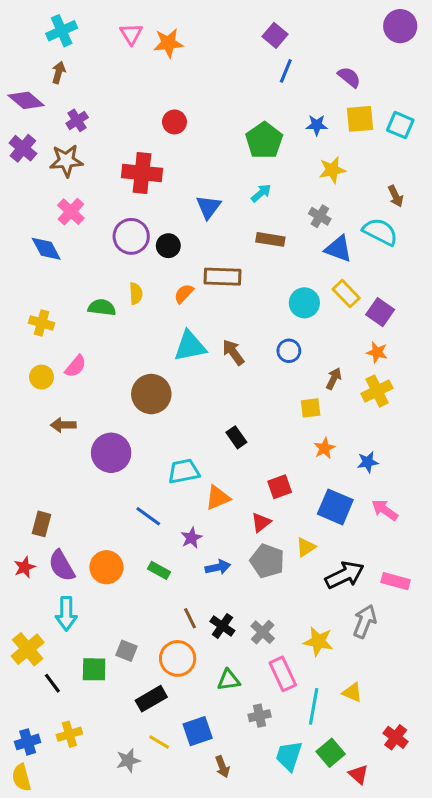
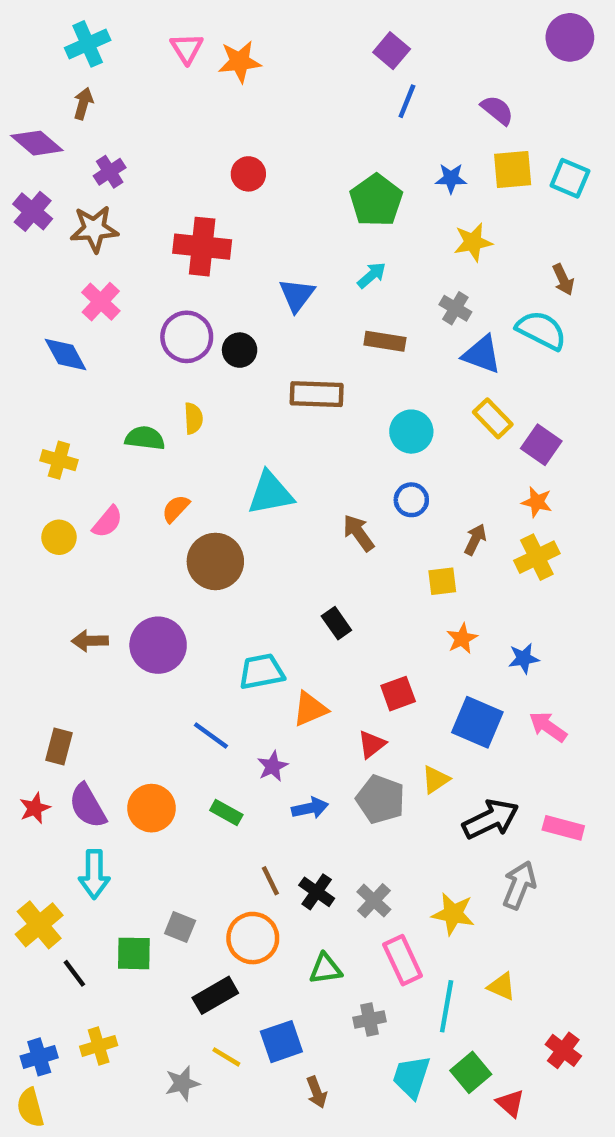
orange semicircle: (184, 294) -> (176, 509), moved
cyan circle: (304, 303) -> (411, 432), moved
brown arrow: (233, 352) -> (358, 533), moved
brown arrow: (63, 425) -> (90, 641), moved

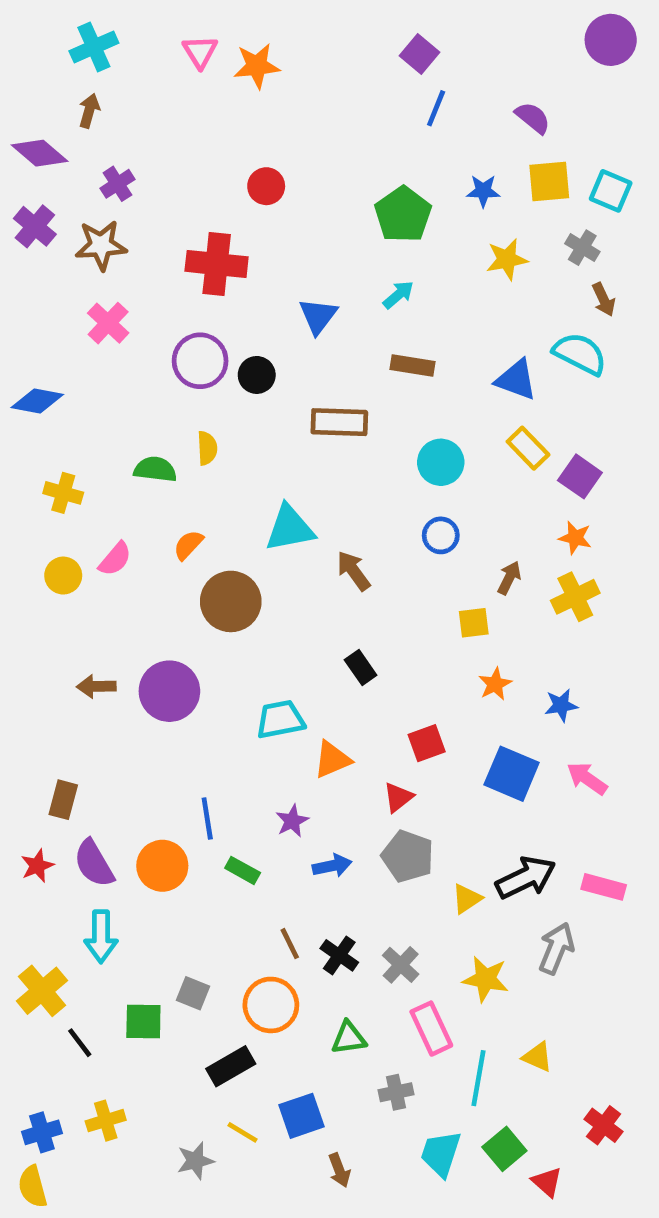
gray cross: (455, 308) -> (582, 248), moved
blue diamond: (66, 354) -> (37, 401), moved, turned -51
brown arrow: (358, 533) -> (353, 571), moved
blue line: (211, 735) -> (207, 819), moved, turned 45
yellow triangle: (436, 779) -> (467, 899), moved

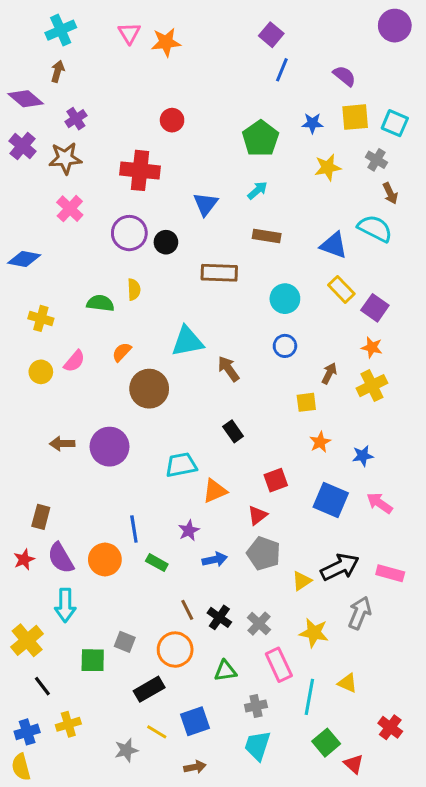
black line: (80, 1043) -> (42, 686), moved
cyan trapezoid: (441, 1154) -> (257, 746), moved
brown arrow: (339, 1170) -> (195, 767), moved, turned -80

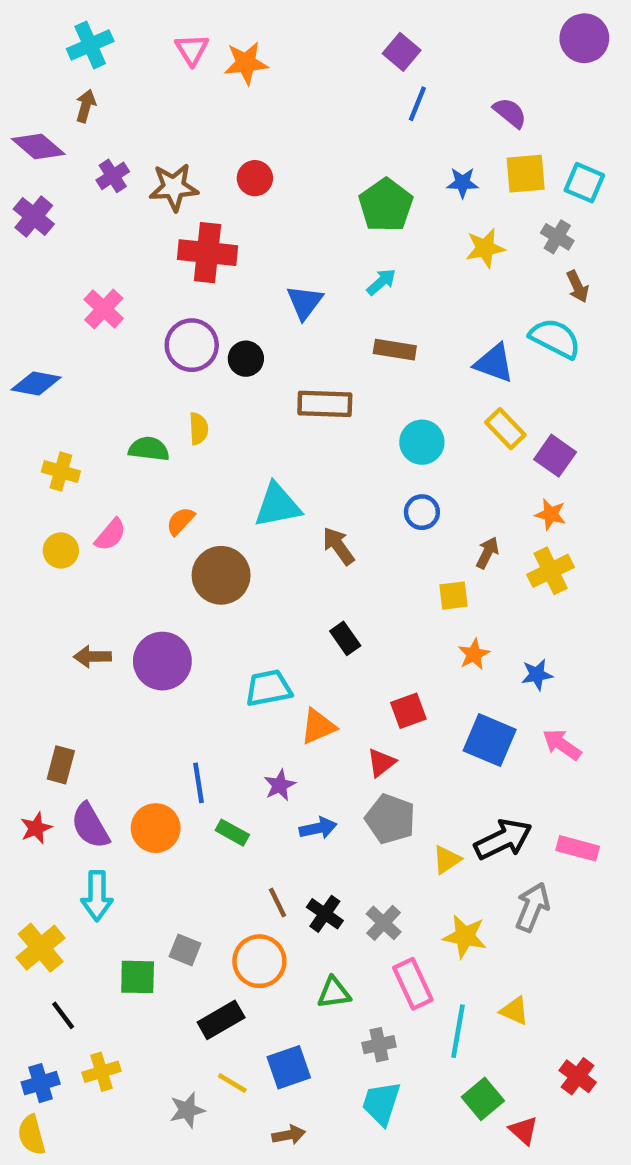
brown star: (65, 158) -> (174, 187), moved

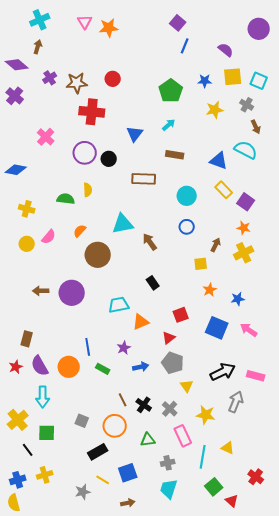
purple circle: (584, 38) -> (259, 29), moved
yellow triangle: (447, 860) -> (187, 386), moved, turned -32
green square: (138, 977) -> (47, 433), moved

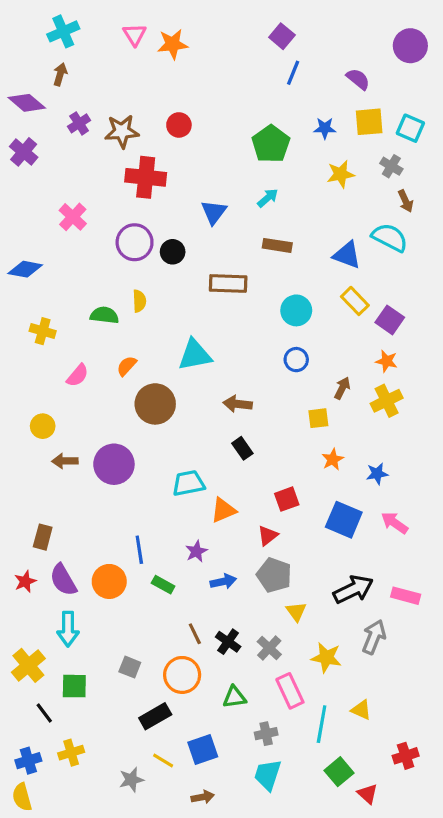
brown arrow: (150, 242) -> (238, 404), moved, turned -48
yellow circle: (27, 244) -> (43, 426), moved
red cross: (256, 477) -> (406, 756), turned 35

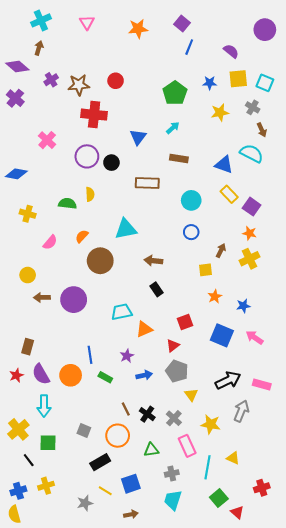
orange star: (173, 44) -> (138, 29), moved

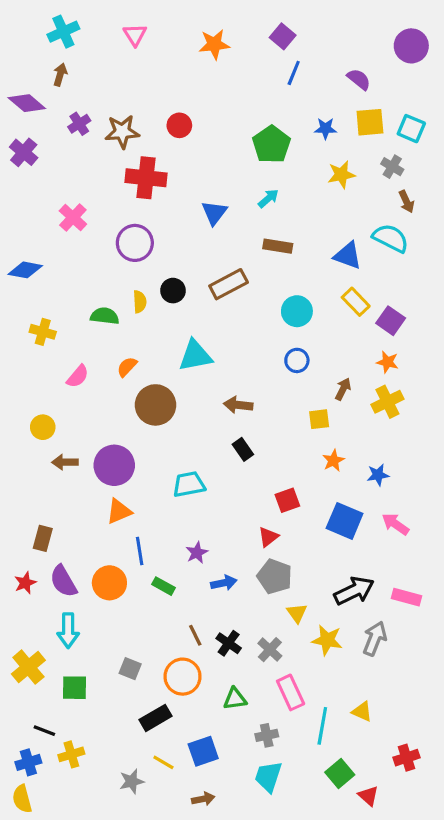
black circle: (111, 163) -> (173, 291), moved
brown rectangle: (147, 183) -> (229, 284), turned -30
orange triangle: (144, 329) -> (119, 511), moved
yellow star: (211, 424) -> (327, 640), moved
black line: (29, 460) -> (44, 731), moved, turned -32

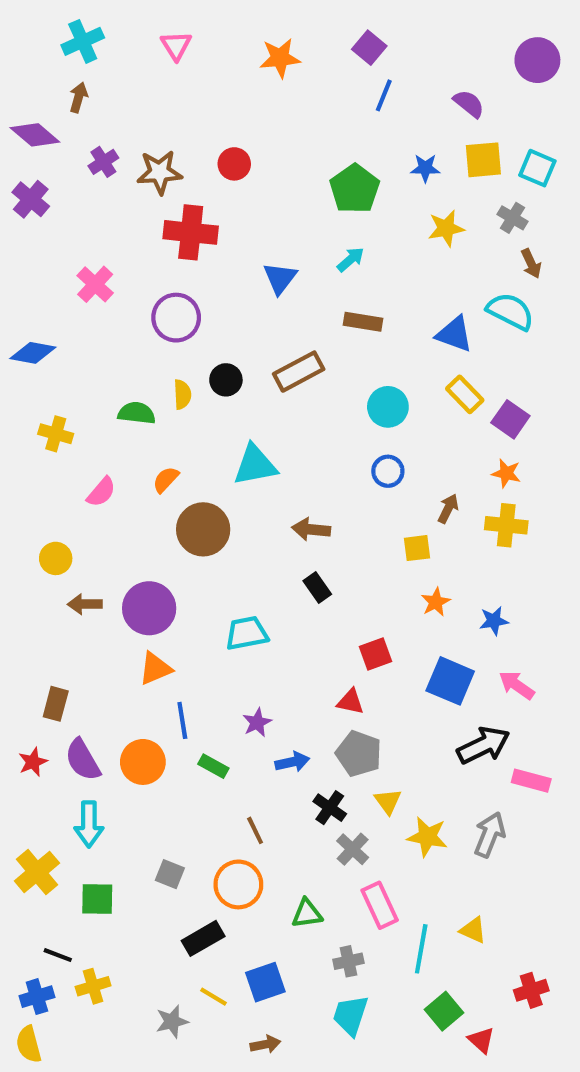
yellow cross: (387, 402) -> (506, 525), turned 32
red triangle: (268, 537) -> (351, 702), turned 50
black arrow: (354, 591) -> (483, 745), moved
black cross: (229, 643) -> (330, 808), moved

